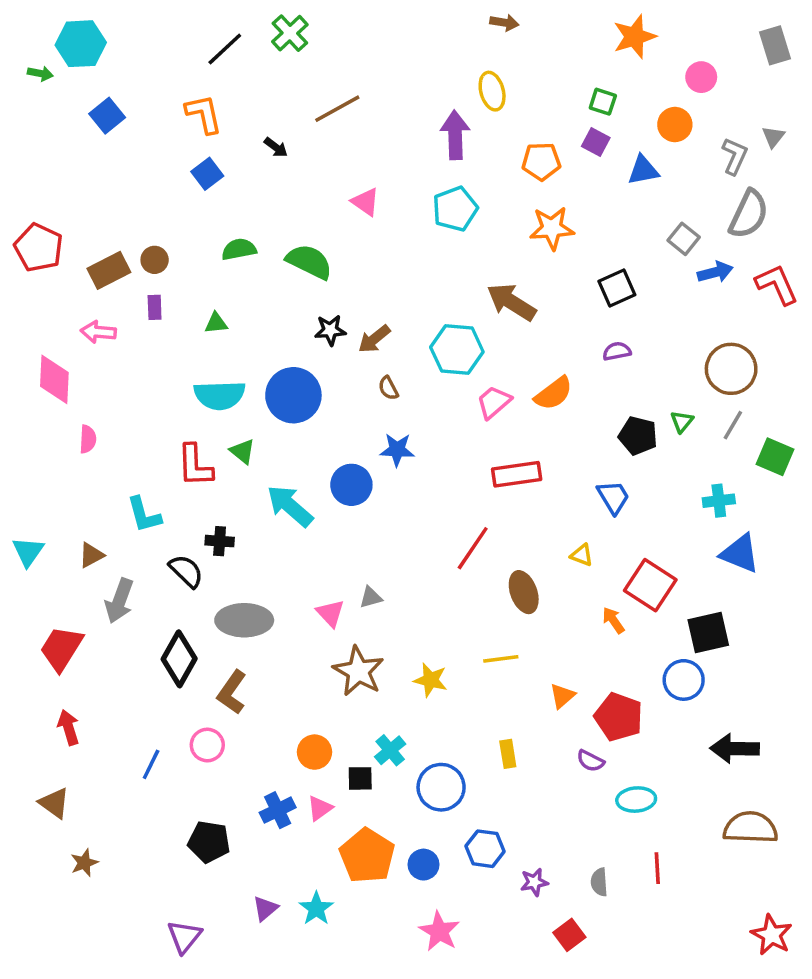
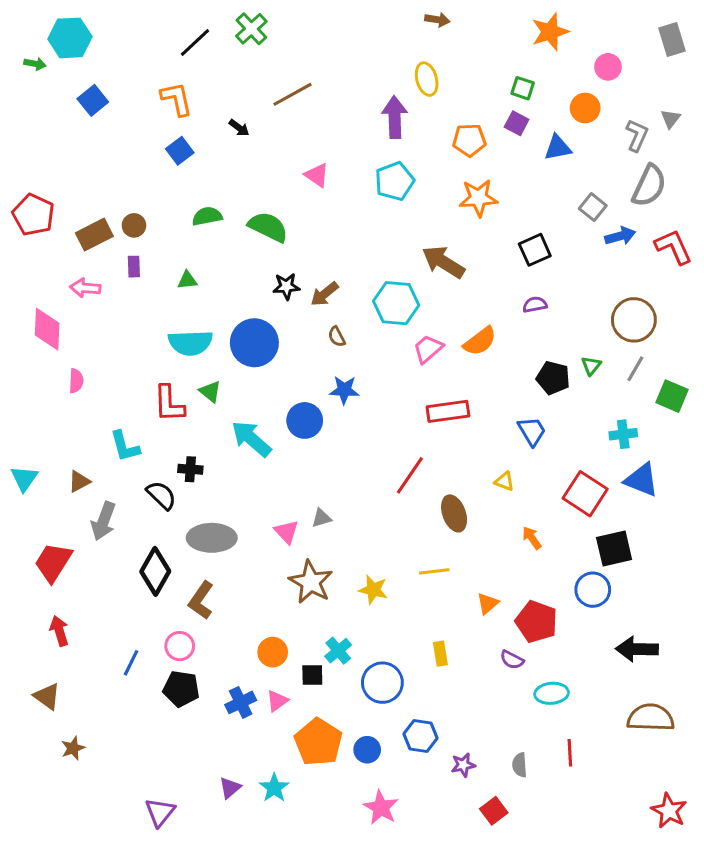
red square: (650, 585) -> (585, 494), moved
black pentagon: (209, 842) -> (181, 689), moved

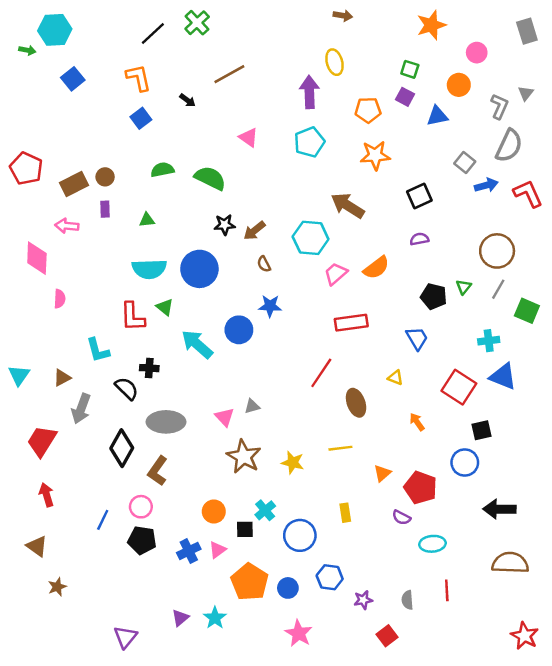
black square: (614, 549) -> (481, 430), size x0.7

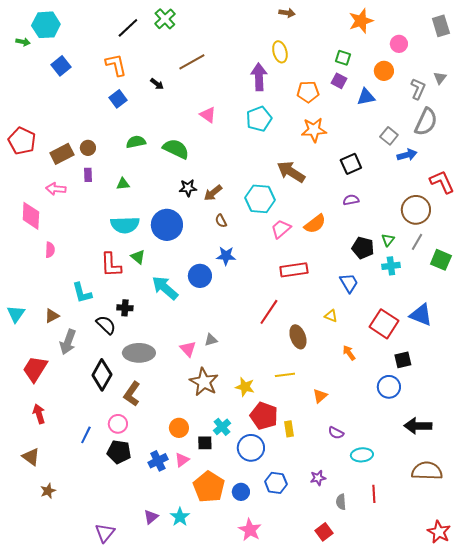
red L-shape: (528, 194) -> (442, 182), moved
cyan cross: (489, 341) -> (391, 266), moved
red pentagon: (421, 488) -> (264, 416), moved
purple star: (363, 600) -> (318, 478), moved

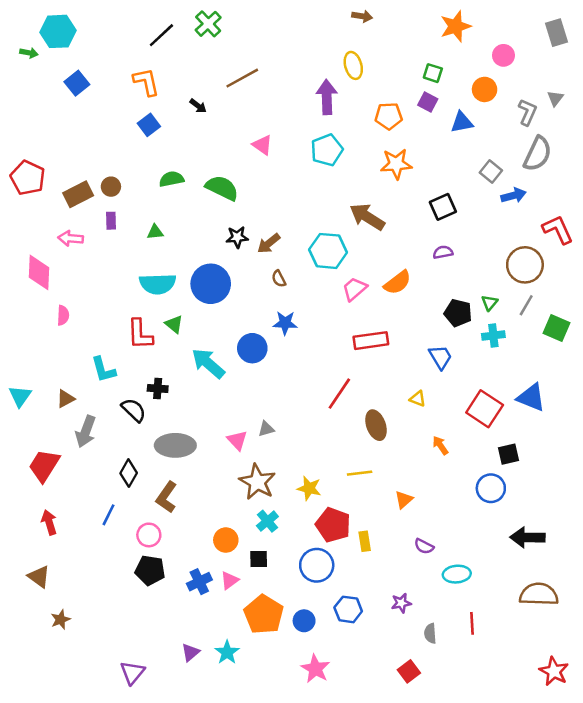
black diamond: (102, 375) -> (129, 473), size x0.7
cyan cross: (222, 427) -> (267, 521), moved
blue line: (86, 435) -> (108, 515), moved

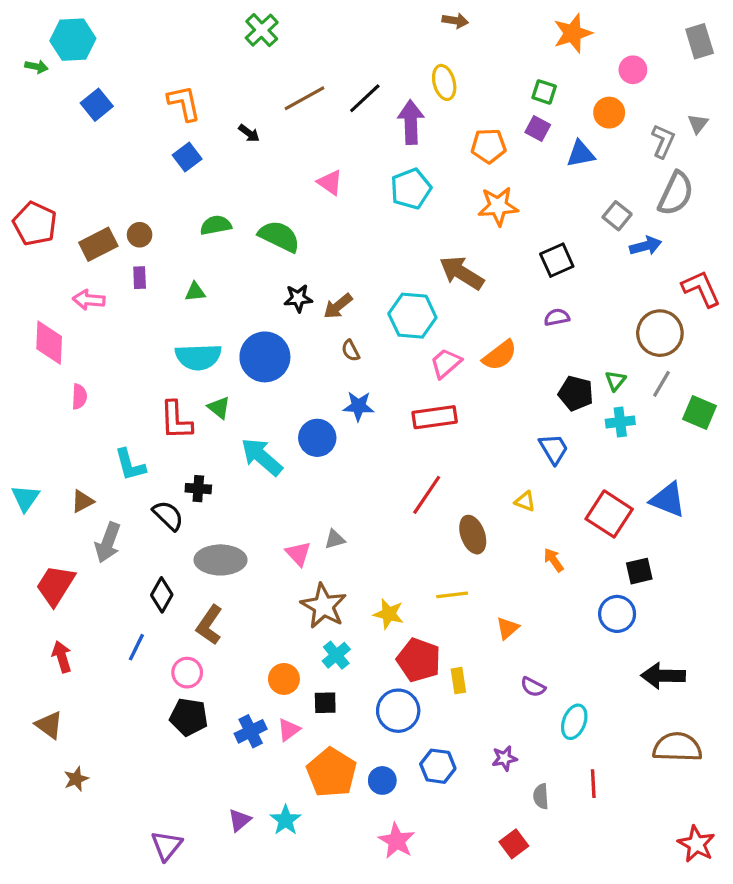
black line: (161, 35) -> (365, 98), moved
red rectangle: (371, 341) -> (435, 417), moved
cyan ellipse: (457, 574) -> (574, 722), turned -64

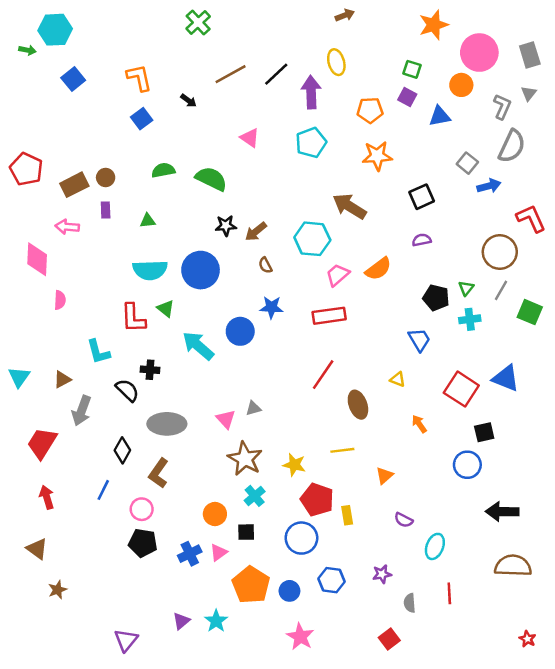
brown arrow: (455, 21) -> (345, 15), turned -30
gray rectangle: (700, 41) -> (530, 55), moved
pink circle: (633, 70) -> (479, 53), size x1.8
red star: (696, 844) -> (527, 639), size x0.6

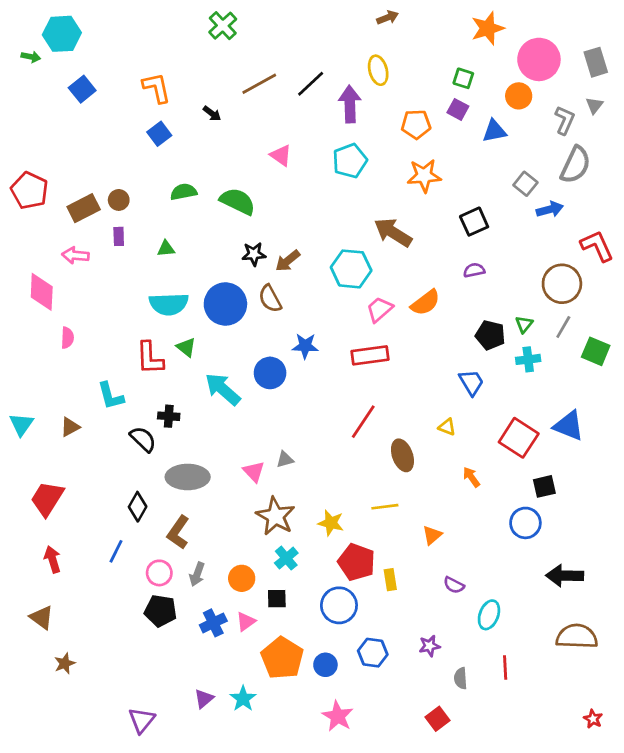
brown semicircle: (265, 265) -> (270, 299), moved, size x1.5
gray arrow: (82, 411) -> (197, 574), moved, size x0.7

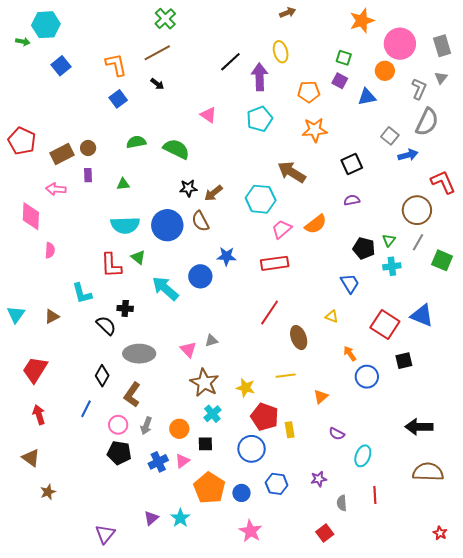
brown line: (259, 84) -> (157, 53), moved
blue circle: (525, 523) -> (367, 377), moved

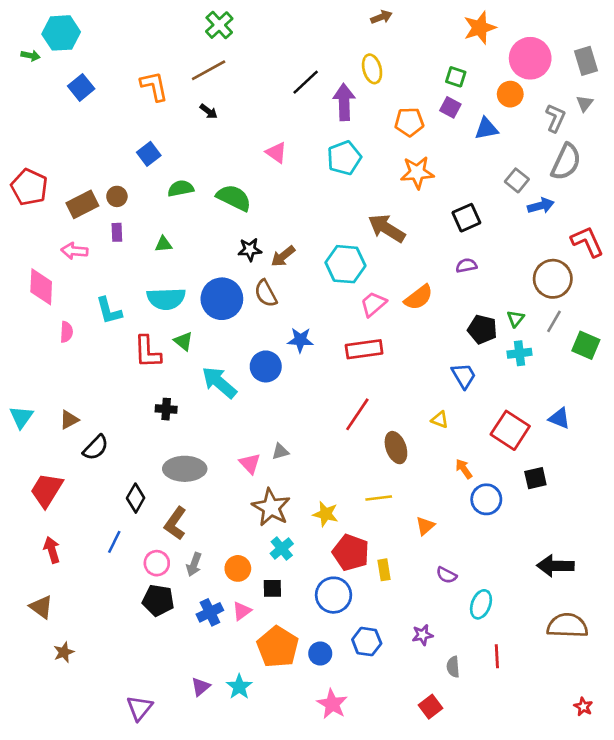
blue square: (118, 99) -> (149, 154), moved
cyan L-shape: (82, 293) -> (109, 311), moved
blue triangle: (422, 315) -> (559, 418), size x0.7
black semicircle: (106, 325) -> (96, 448), moved, turned 90

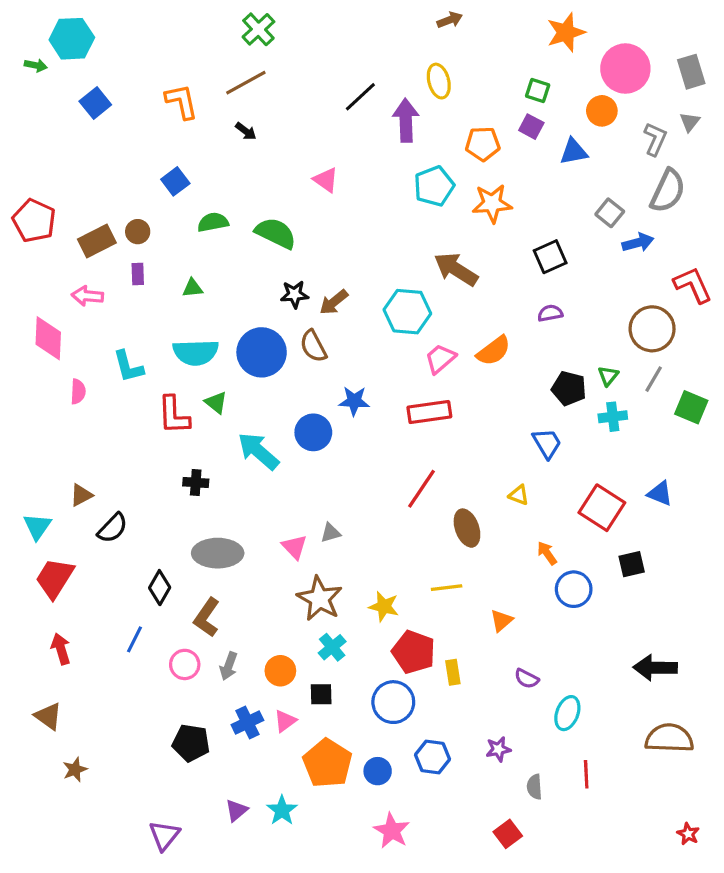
cyan pentagon: (344, 158) -> (434, 186), moved
cyan triangle: (21, 417) -> (37, 526), moved
black pentagon: (158, 600) -> (191, 743), moved

